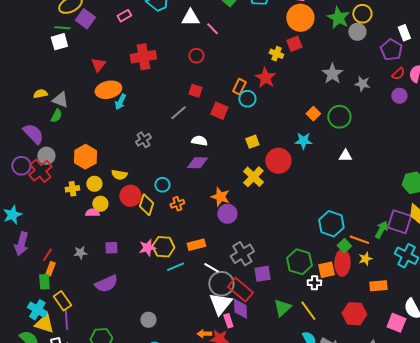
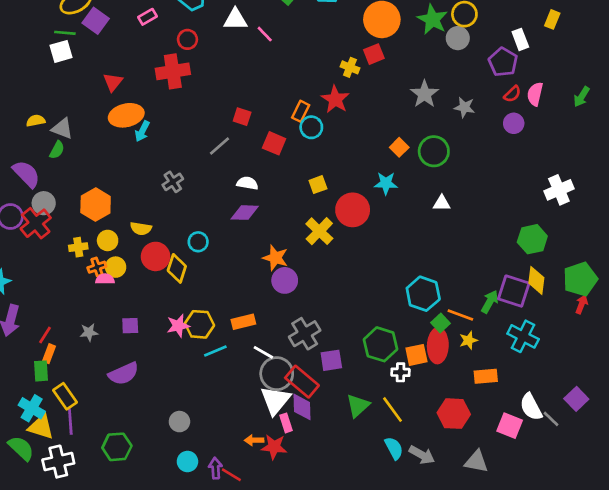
red circle: (196, 56) -> (187, 39), moved
orange cross: (177, 204) -> (97, 267), moved

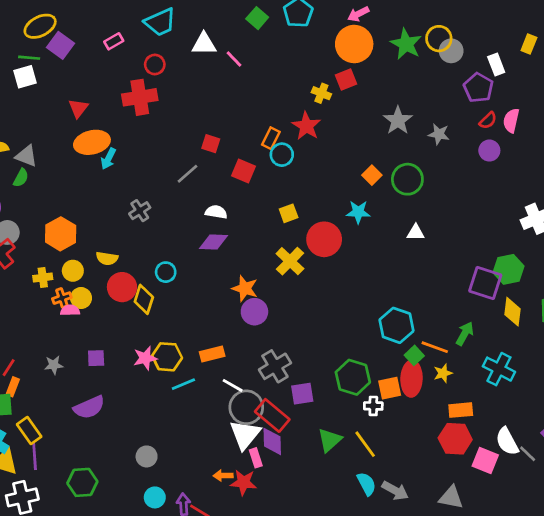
gray circle: (458, 38) -> (451, 51), moved
purple square: (514, 291) -> (485, 283), moved
red hexagon: (454, 414) -> (455, 439), moved

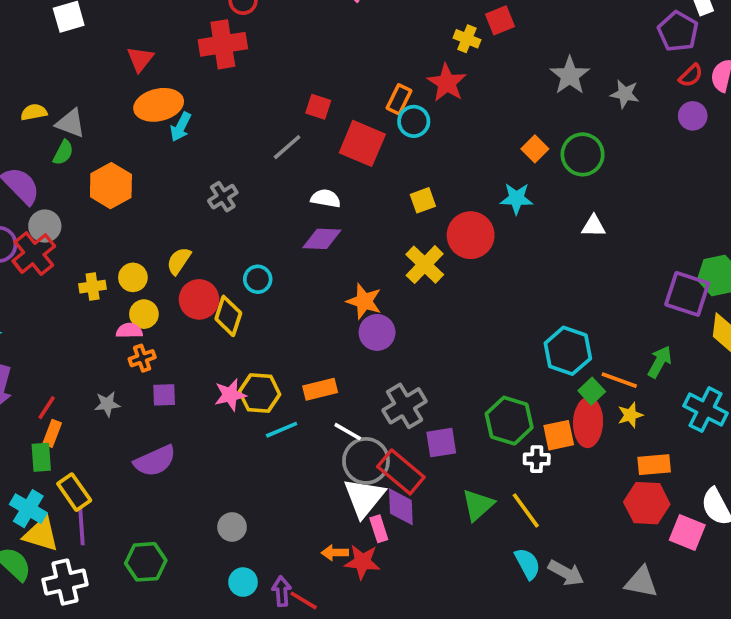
red square: (244, 171) -> (362, 143), size x1.4
orange hexagon: (61, 234) -> (111, 186), moved
yellow semicircle: (107, 258) -> (179, 261), turned 115
orange cross: (62, 298) -> (142, 358), moved

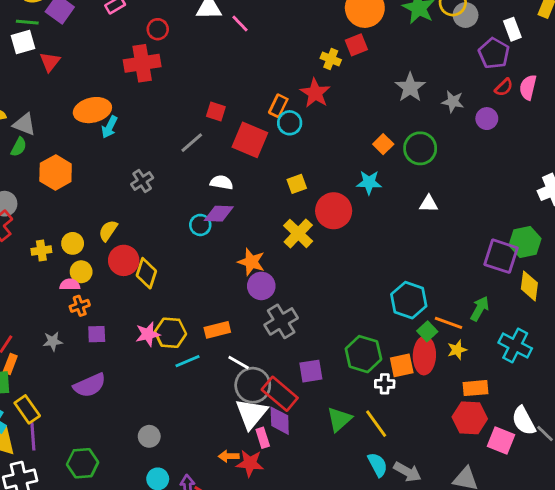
red triangle: (140, 59) -> (50, 62), moved
purple circle: (693, 116) -> (487, 119), moved
cyan circle: (258, 279) -> (200, 225), moved
gray cross: (405, 406) -> (281, 321), moved

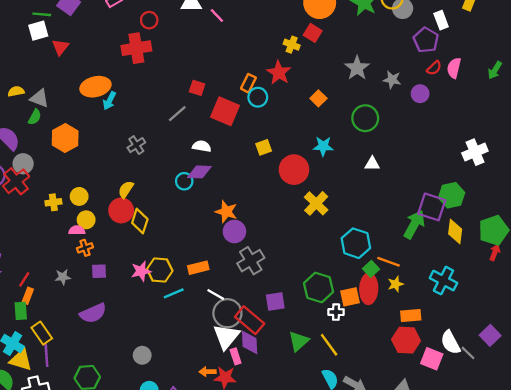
red square: (356, 45) -> (313, 33), turned -36
orange square: (383, 144) -> (318, 98), moved
yellow semicircle: (108, 231) -> (126, 189), moved
yellow cross: (298, 233) -> (316, 203), moved
green arrow: (480, 309) -> (414, 224), moved, size x1.4

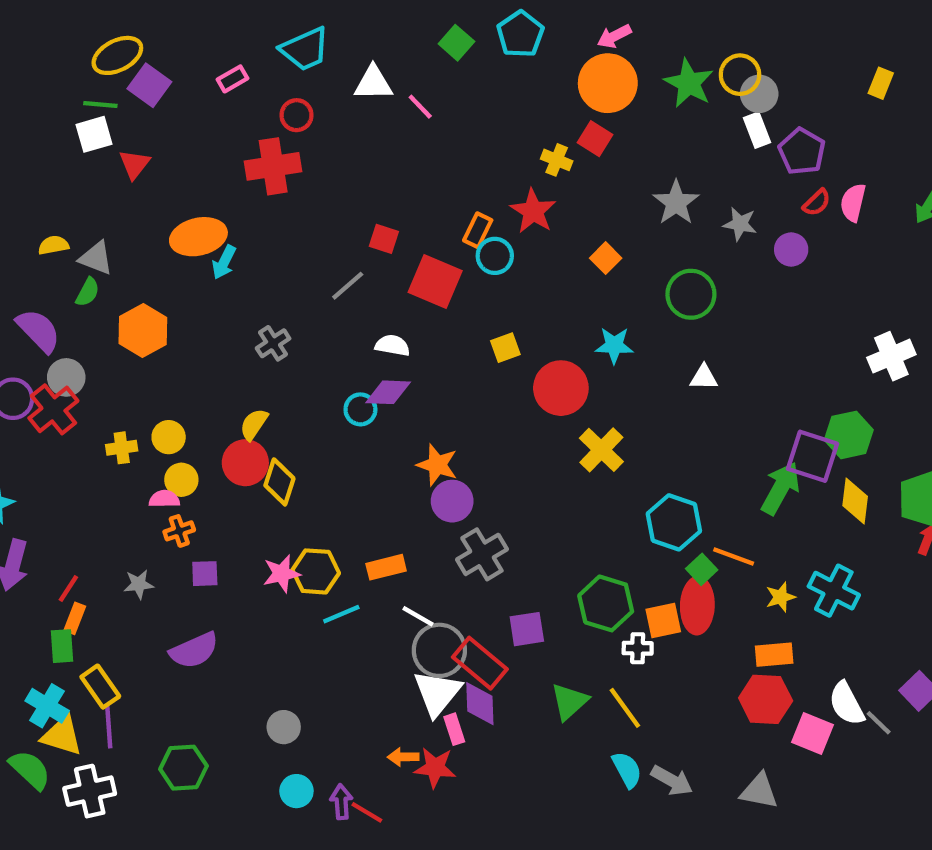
white rectangle: (441, 20) -> (757, 130), moved
yellow star: (396, 284) -> (780, 597), moved

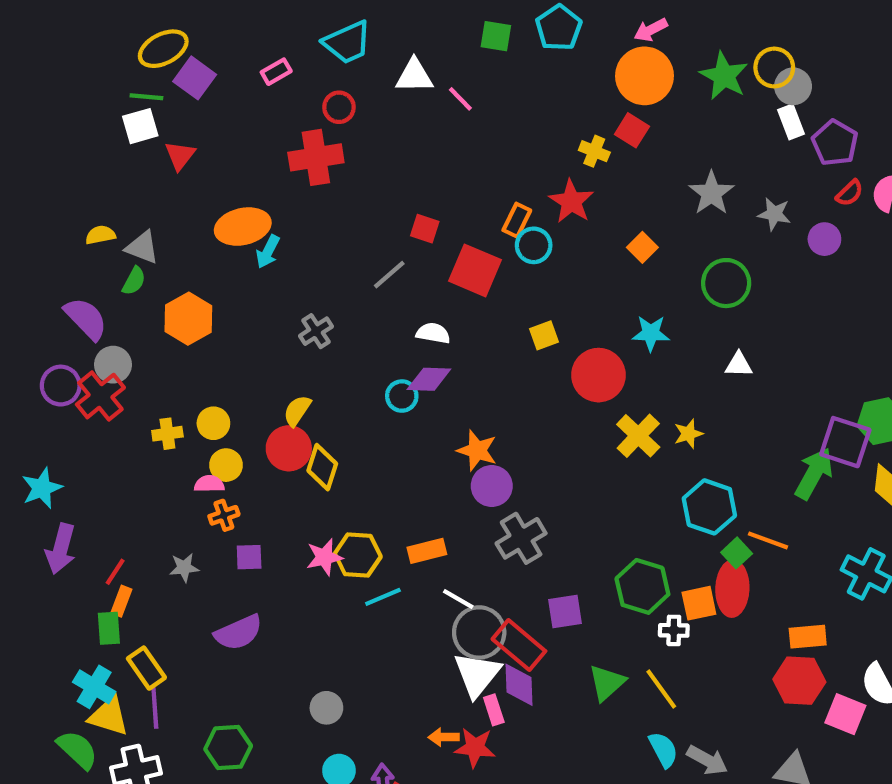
green square: (456, 43) -> (496, 36), turned -32
yellow star: (780, 597) -> (688, 434), moved

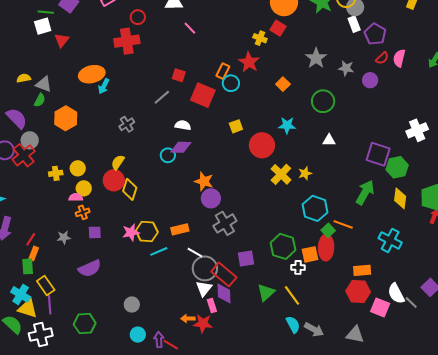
pink line: (460, 99) -> (190, 28), moved
purple square: (845, 442) -> (378, 154), moved
white triangle: (477, 674) -> (204, 288), size x0.7

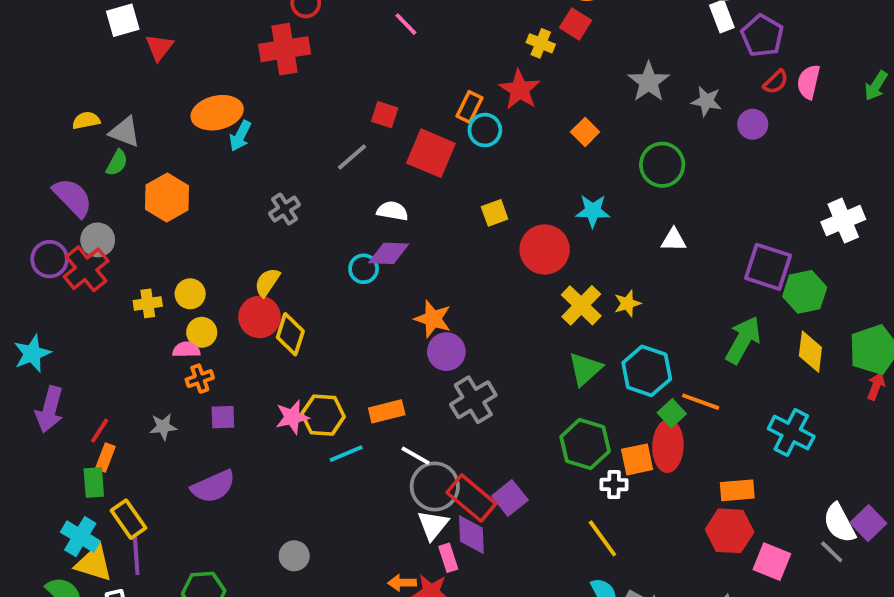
purple square: (246, 258) -> (510, 498), moved, turned -30
green triangle: (266, 292) -> (585, 369), moved
white semicircle: (396, 293) -> (839, 523), moved

